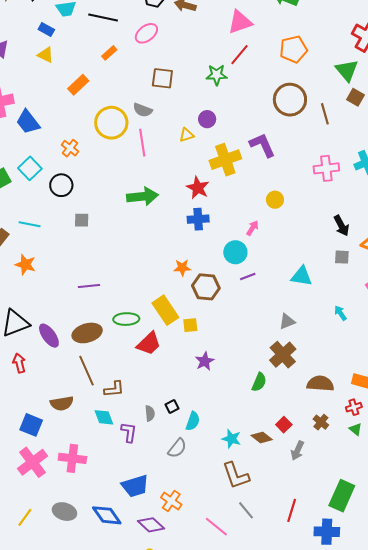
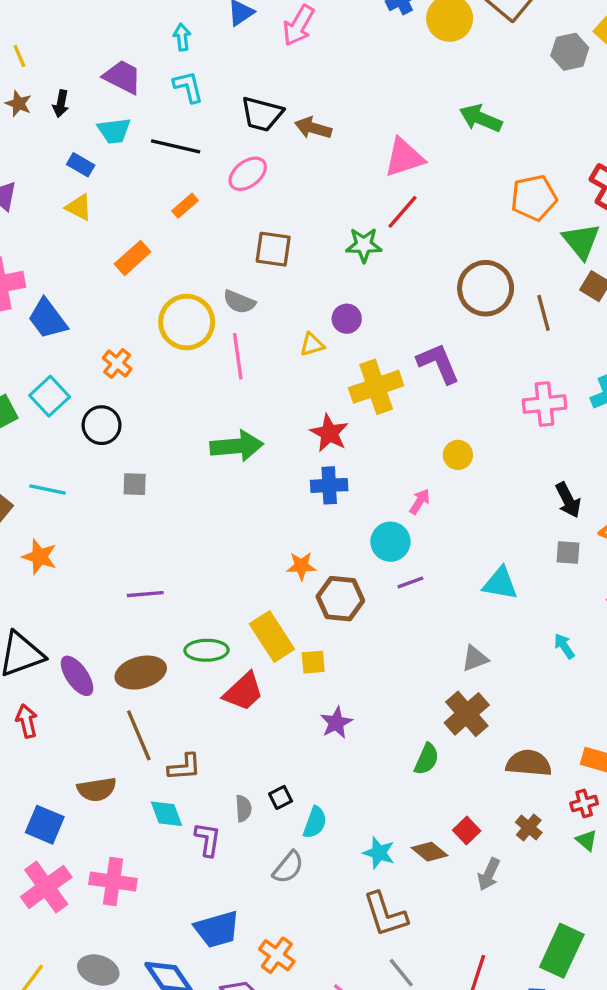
orange pentagon: (293, 49) -> (534, 198), moved

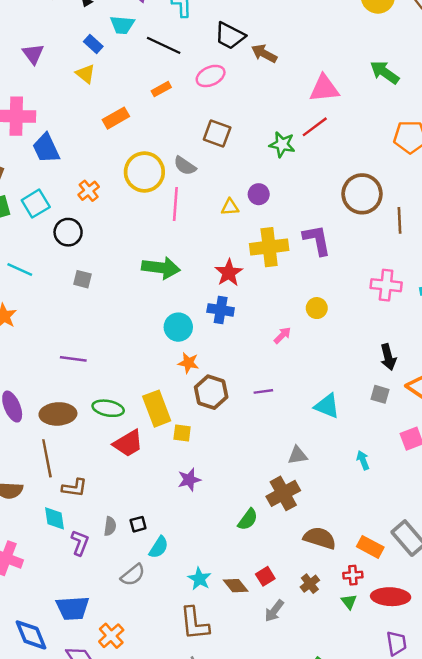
cyan circle: (390, 542) -> (178, 327), moved

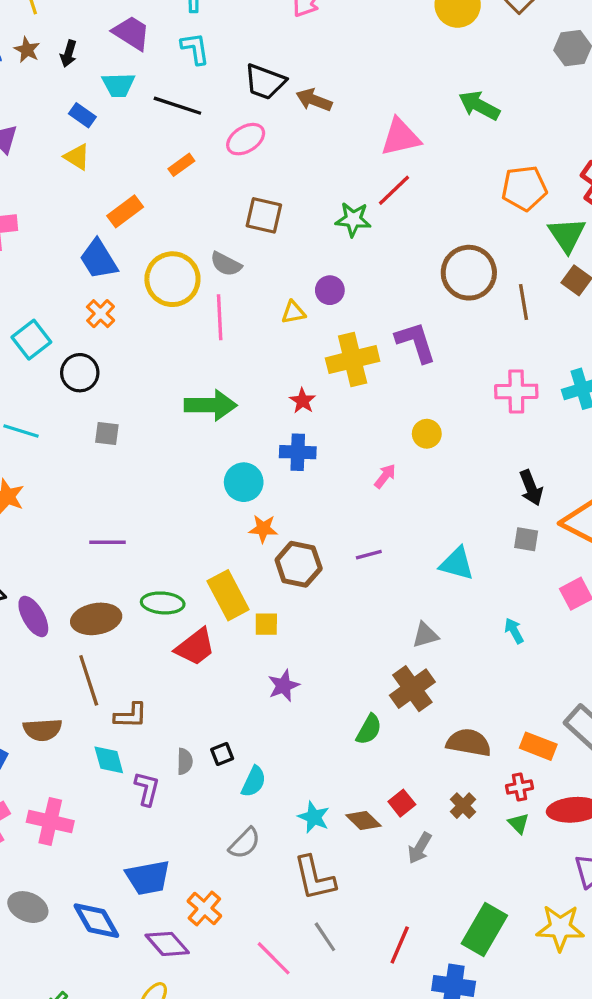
blue trapezoid: (46, 148) -> (99, 259), moved
red star: (229, 273) -> (303, 401), size x0.7
gray semicircle: (133, 575) -> (245, 843), moved

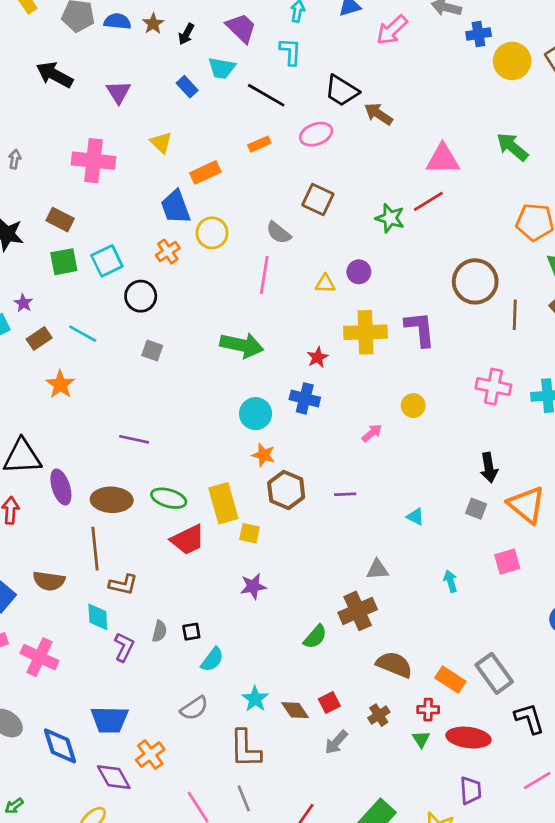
yellow triangle: (77, 157) -> (161, 143), moved
yellow circle: (172, 279) -> (212, 233), moved, size x0.7
cyan triangle: (457, 564) -> (415, 517), size x0.6

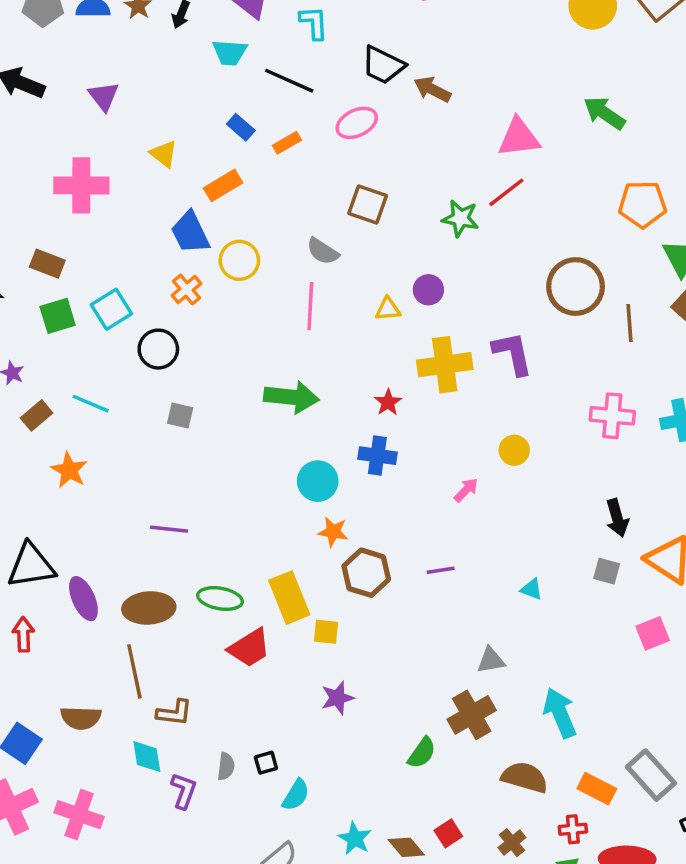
blue rectangle: (187, 87) -> (241, 127), moved
cyan arrow: (451, 581) -> (560, 713), moved, size x1.8

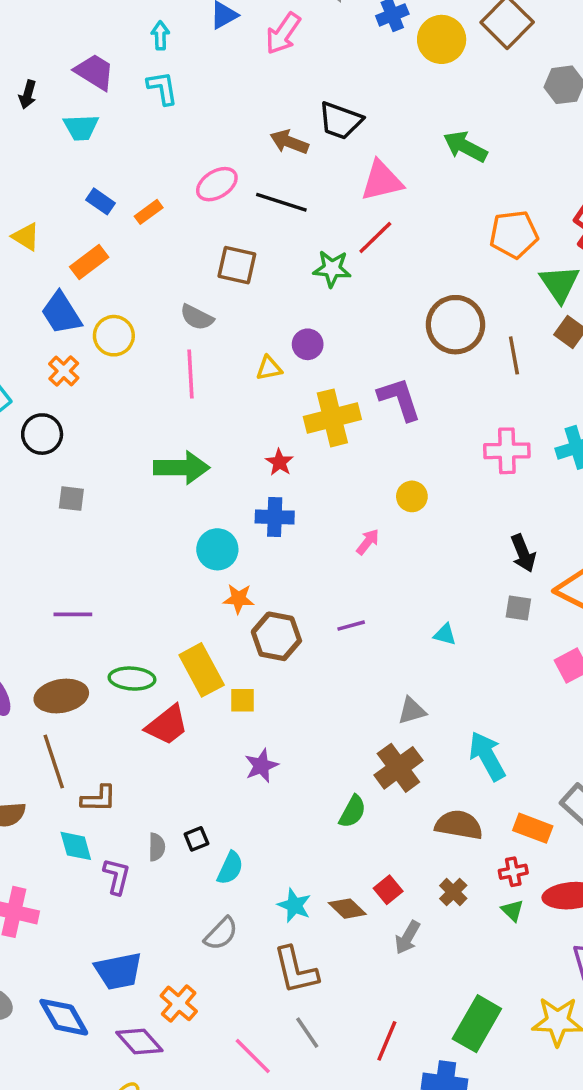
black trapezoid: (383, 65) -> (340, 121), moved
black line: (289, 81) -> (281, 202), moved

